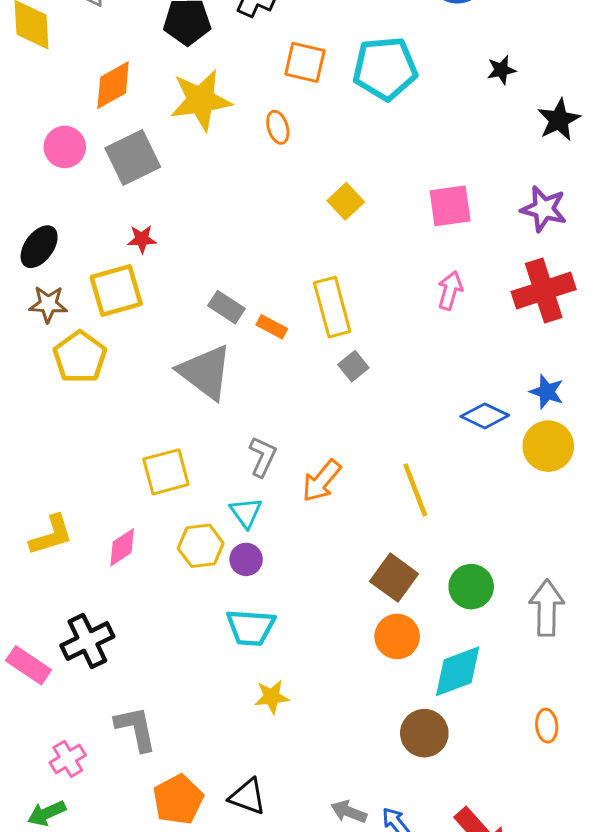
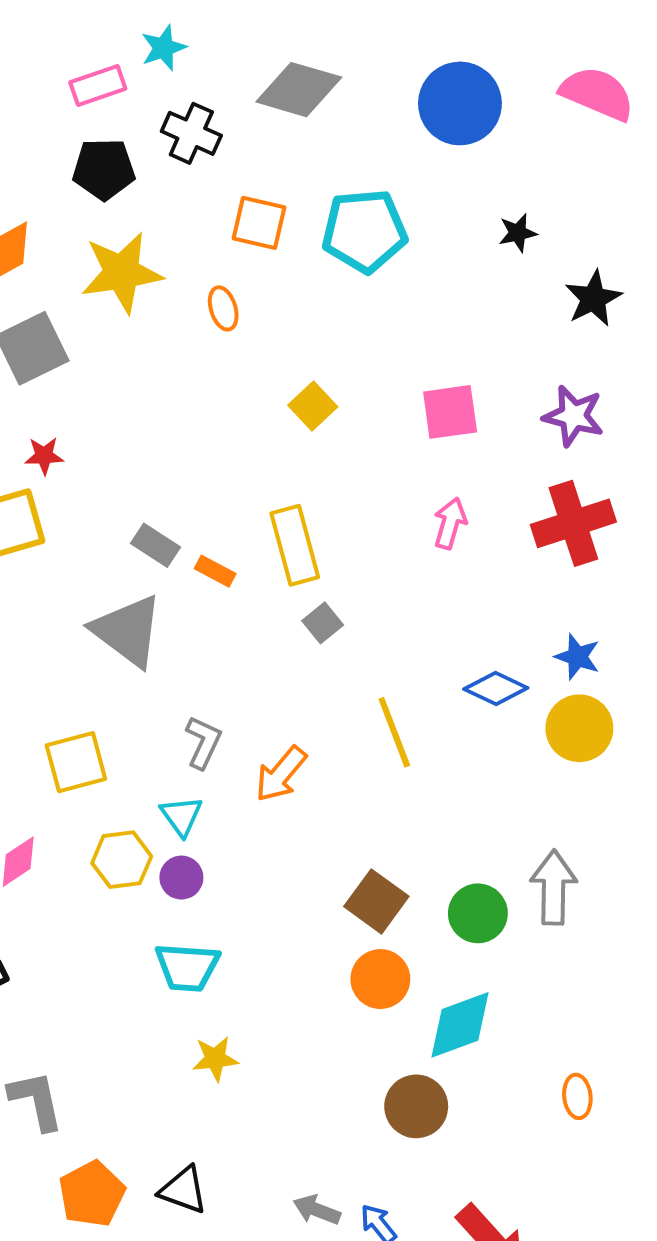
yellow line: (415, 490) -> (394, 732), moved
gray arrow: (547, 608) -> (553, 888), moved

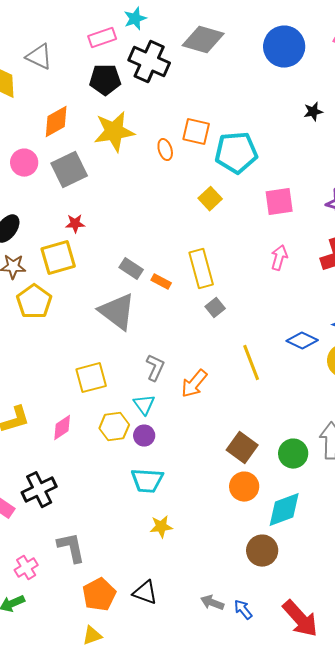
black cross: (191, 133) -> (149, 62), size x1.4
orange square: (259, 223) -> (196, 132), moved
cyan pentagon: (364, 231) -> (236, 153), moved

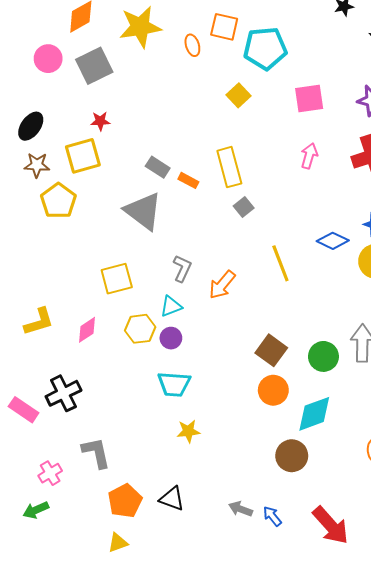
cyan triangle: (144, 405) -> (171, 306), turned 45

